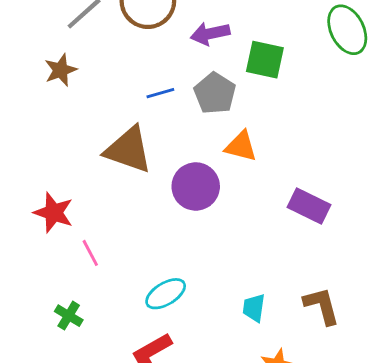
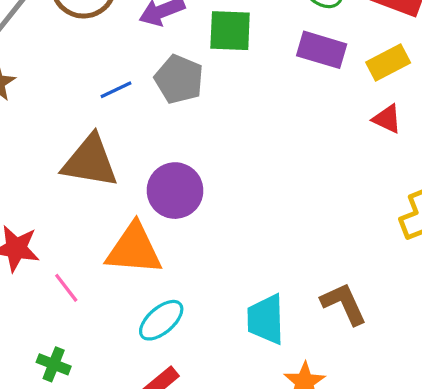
orange triangle: (241, 146) -> (134, 249), moved, size x1.5
purple rectangle: (309, 206) -> (322, 50), moved
cyan trapezoid: (254, 308) -> (266, 319), size x1.5

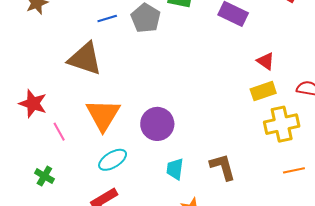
yellow rectangle: (388, 62) -> (263, 91), moved
purple circle: (175, 191) -> (157, 124), moved
orange triangle: (134, 249) -> (103, 115), turned 48
cyan trapezoid: (266, 319) -> (175, 169), size x0.7

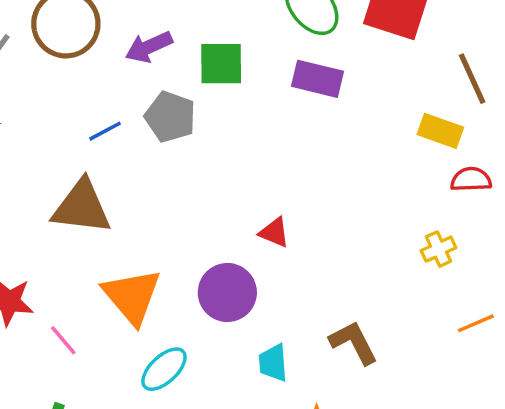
red triangle: (266, 61) -> (274, 232), moved
yellow rectangle: (263, 91) -> (440, 131), moved, turned 50
yellow cross: (282, 124) -> (439, 249), size x0.6

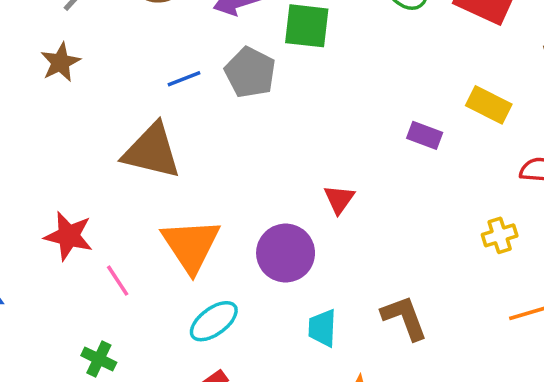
purple rectangle: (318, 79) -> (425, 135), moved, size x0.7
yellow rectangle: (440, 131) -> (489, 105), moved
red triangle: (274, 232) -> (339, 199), turned 36

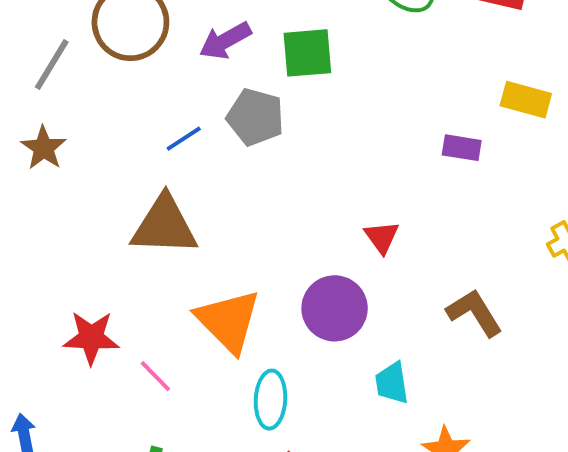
brown L-shape: (404, 318) -> (475, 313), moved
cyan ellipse: (214, 321) -> (270, 400), turned -39

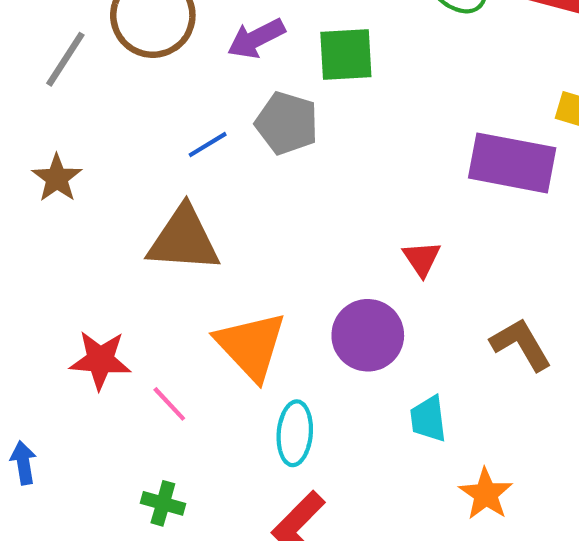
brown star: (44, 148) -> (57, 178), moved
purple rectangle: (462, 148) -> (512, 163), size x2.0

